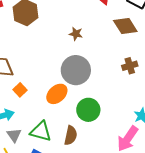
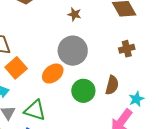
orange square: (20, 90) -> (16, 68), size x1.5
brown semicircle: (71, 135) -> (112, 85), moved

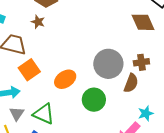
brown star: (74, 14) -> (38, 22), moved
gray circle: (73, 51) -> (108, 64), moved
brown semicircle: (112, 85) -> (131, 83), moved

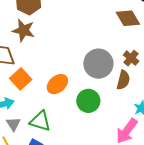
brown star: (38, 22) -> (23, 30), size x1.6
brown cross: (141, 62) -> (131, 58), turned -35

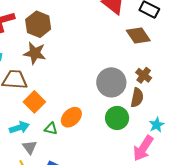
orange ellipse: (57, 84) -> (71, 117), moved
green circle: (88, 101) -> (117, 118), moved
green triangle: (40, 121) -> (51, 129), moved, size x0.6

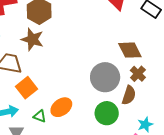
brown diamond: (138, 36) -> (130, 50), moved

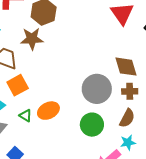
brown star: (32, 39) -> (32, 39), turned -30
brown cross: (138, 74) -> (130, 91), turned 35
brown semicircle: (129, 95) -> (127, 118), moved

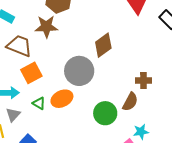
brown diamond: (126, 67) -> (103, 45), moved, turned 70
gray circle: (97, 89) -> (79, 71), moved
brown semicircle: (127, 118) -> (130, 102), moved

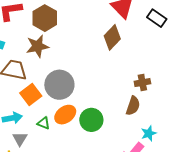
brown diamond: (103, 45) -> (112, 37), moved
gray circle: (79, 71) -> (59, 85), moved
green circle: (105, 113) -> (91, 120), moved

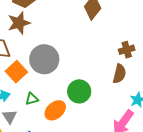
orange ellipse: (65, 115) -> (55, 110), moved
green triangle: (43, 123) -> (32, 99), turned -32

